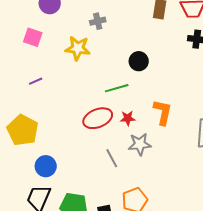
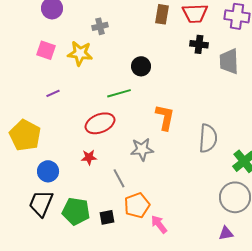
pink square: (33, 37) -> (46, 50), moved
purple line: (36, 81) -> (53, 93), moved
red star: (128, 118) -> (89, 157), moved
gray line: (112, 158) -> (119, 178), moved

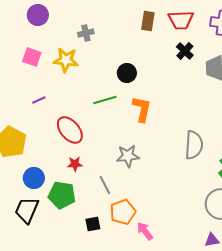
black cross: (199, 44) -> (185, 51), turned 36
orange L-shape: (165, 117) -> (142, 109), moved
red ellipse: (100, 123) -> (70, 130), moved, turned 72
green pentagon: (76, 211) -> (62, 195), moved

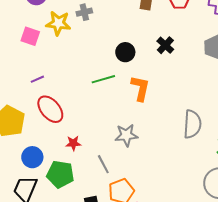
black cross: (185, 51) -> (165, 45), moved
yellow star: (66, 60) -> (58, 23), moved
red ellipse: (70, 130) -> (50, 109), moved

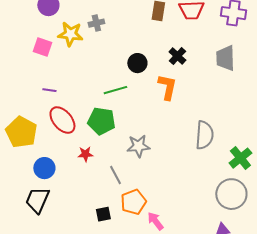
purple line: (37, 79) -> (49, 90), turned 32
orange L-shape: (140, 88) -> (167, 87), moved
green pentagon: (60, 174) -> (101, 121), moved

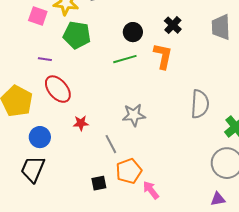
green line: (115, 90) -> (125, 59), moved
green pentagon: (101, 121) -> (77, 35), moved

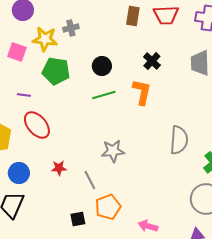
black circle: (133, 32) -> (102, 66), moved
red star: (81, 123) -> (59, 168), moved
pink arrow: (151, 190) -> (148, 226), moved, turned -36

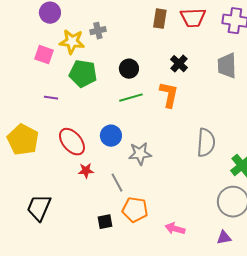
red ellipse: (37, 125) -> (72, 142), moved
blue circle: (19, 173) -> (111, 136), moved
orange pentagon: (108, 207) -> (135, 210), turned 30

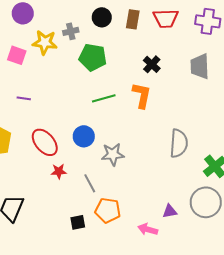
black circle: (129, 69) -> (102, 17), moved
green pentagon: (83, 74) -> (93, 57), moved
purple triangle: (224, 238) -> (170, 211), moved

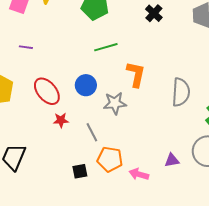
orange L-shape: (142, 95) -> (136, 74), moved
pink arrow: (148, 229) -> (139, 174), moved

